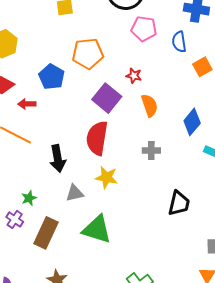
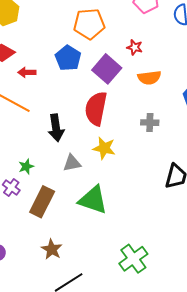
blue pentagon: (52, 77) -> (68, 58), moved
orange semicircle: (149, 105) -> (149, 78), turned 100

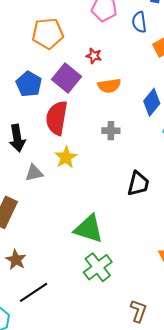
blue pentagon: (68, 58) -> (29, 84), moved
yellow star: (104, 148) -> (66, 157), turned 30
green triangle: (93, 200) -> (89, 229), moved

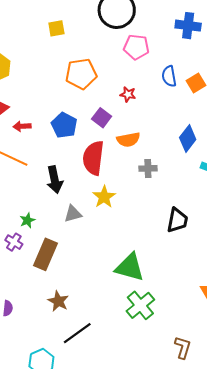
blue semicircle: (139, 22) -> (169, 76), moved
purple square: (67, 78) -> (102, 118), size x0.7
orange semicircle: (109, 86) -> (128, 140), moved

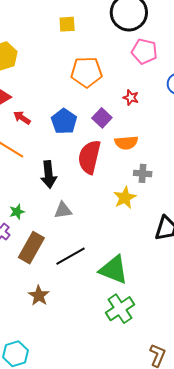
red arrow: (22, 126) -> (22, 118), turned 30
yellow star: (104, 197) -> (125, 198), moved
black line: (77, 333) -> (70, 256), moved

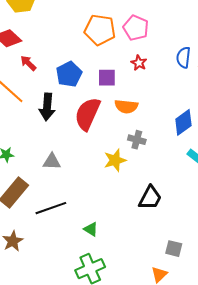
pink pentagon: (144, 51) -> (136, 28), moved
purple square: (102, 118) -> (107, 78), turned 36
black arrow: (49, 174) -> (47, 107), moved
green triangle: (114, 270) -> (91, 229), size x0.5

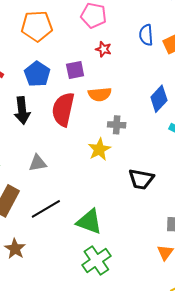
orange pentagon: (100, 30) -> (37, 26), moved
black trapezoid: (150, 198) -> (141, 179), turned 84
green triangle: (91, 229) -> (89, 222), size x1.8

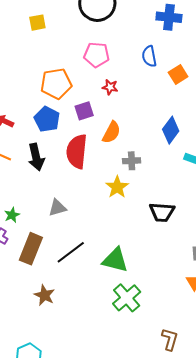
orange pentagon: (37, 26) -> (56, 84), moved
blue semicircle: (146, 35) -> (149, 56), moved
orange semicircle: (100, 94) -> (111, 132), turned -50

